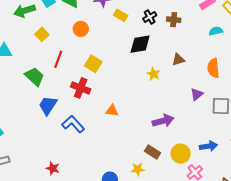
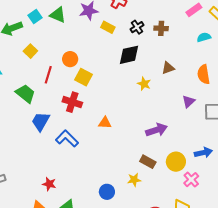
orange circle: (81, 29) -> (70, 59), moved

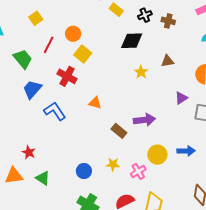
brown rectangle: (148, 162) -> (119, 131), moved
pink cross: (191, 180) -> (138, 171), moved

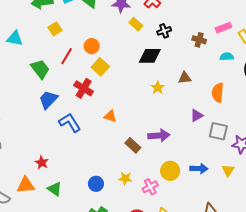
brown cross: (168, 21) -> (199, 40), moved

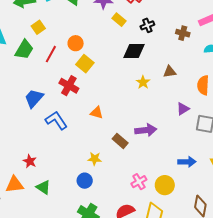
green trapezoid: (40, 69) -> (24, 50), moved, turned 70
yellow circle: (170, 171) -> (165, 185), moved
yellow star: (125, 179) -> (95, 159), moved

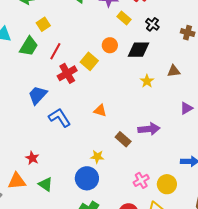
black cross: (147, 25) -> (152, 24), turned -32
orange circle: (76, 43) -> (110, 45), moved
red cross: (69, 86) -> (67, 73), moved, turned 30
blue circle: (85, 181) -> (87, 178), size x1.5

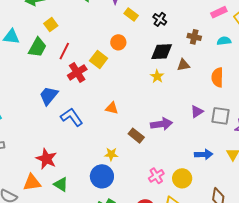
brown cross: (188, 33) -> (194, 37), moved
black diamond: (139, 50) -> (162, 52), moved
purple triangle: (186, 108) -> (197, 112), moved
red star: (32, 158) -> (46, 159), size x1.5

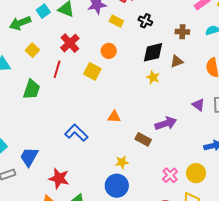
yellow square: (51, 25) -> (32, 50), moved
green trapezoid: (37, 47) -> (32, 89), moved
red cross: (77, 72) -> (70, 43), moved
blue trapezoid: (49, 96) -> (29, 157), moved
purple triangle: (197, 112) -> (198, 105), turned -40

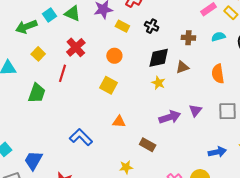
yellow square: (92, 71) -> (108, 85), moved
purple triangle: (198, 105) -> (195, 110), moved, turned 32
purple arrow: (166, 123) -> (170, 117), moved

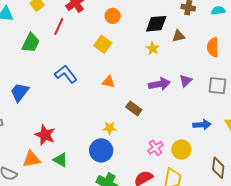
blue L-shape: (81, 137) -> (66, 74), moved
blue trapezoid: (33, 160) -> (20, 92), moved

